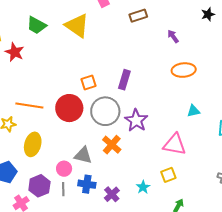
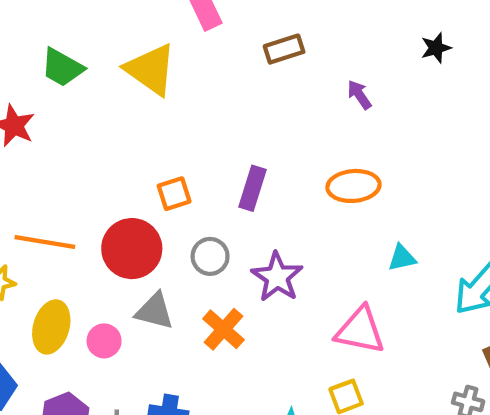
orange ellipse: (184, 70) -> (353, 186), moved
gray circle: (105, 111) -> (210, 256), size x0.6
gray triangle: (83, 155) -> (155, 311), moved
pink circle: (64, 169) -> (104, 341), moved

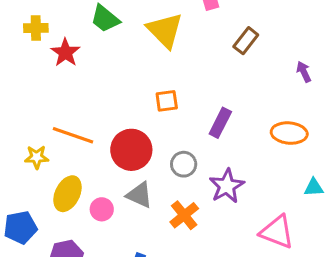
brown rectangle: (284, 49) -> (246, 41), moved, turned -44
orange square: (174, 194) -> (167, 101), moved

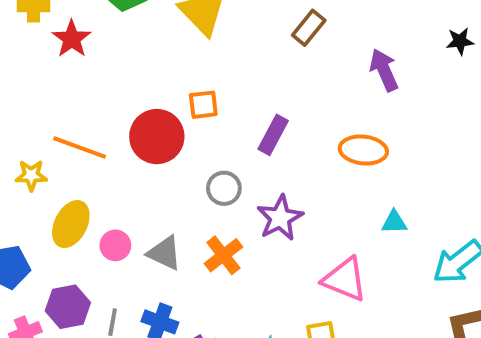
purple arrow: (304, 72) -> (384, 70), size x1.5
red circle: (131, 150) -> (157, 137), moved
gray triangle: (140, 195) -> (164, 253), moved

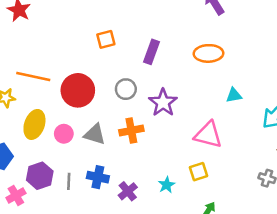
red circle: (157, 137) -> (78, 90), moved
orange cross: (223, 255) -> (131, 130), turned 35

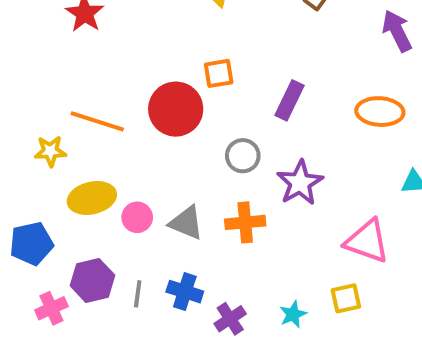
red circle: (78, 90) -> (176, 109), moved
yellow ellipse: (34, 124) -> (92, 198), turned 52

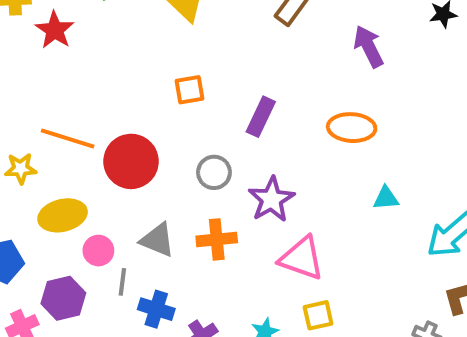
red circle: (176, 109) -> (131, 161), moved
pink circle: (137, 217) -> (98, 251), moved
pink triangle: (367, 241) -> (302, 258), moved
gray line: (138, 294) -> (122, 282), moved

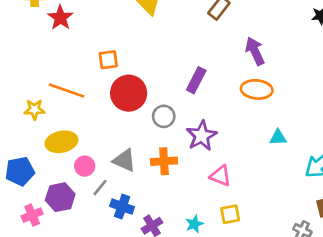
purple arrow: (369, 46) -> (255, 51), moved
orange square: (189, 90) -> (108, 60), moved
red circle: (131, 161) -> (129, 93), moved
pink triangle: (302, 258) -> (220, 176), size x0.7
gray line: (122, 282) -> (100, 188), turned 30

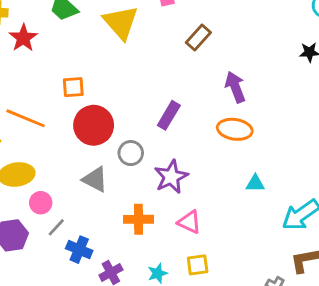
gray triangle: (124, 160) -> (95, 179), moved
orange cross: (164, 161) -> (139, 219), moved

